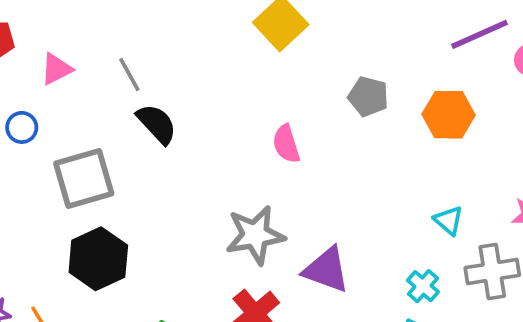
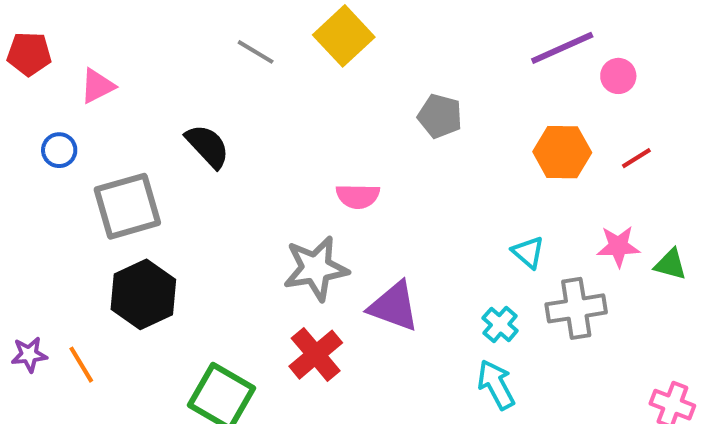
gray line: (129, 75) -> (256, 52), moved, turned -30
orange hexagon: (449, 115) -> (562, 152), moved
pink semicircle: (286, 144) -> (358, 196), moved, turned -72

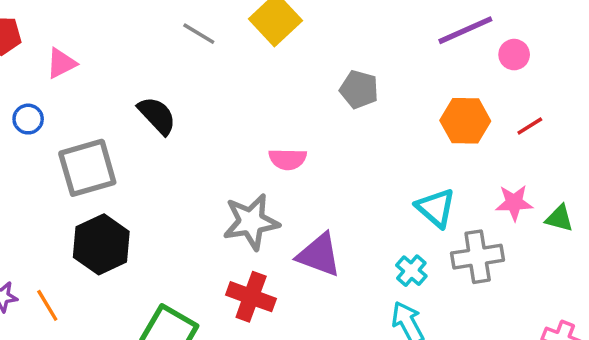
cyan triangle: (528, 252) -> (436, 208), size x1.4
red cross: (316, 355) -> (251, 297), turned -30

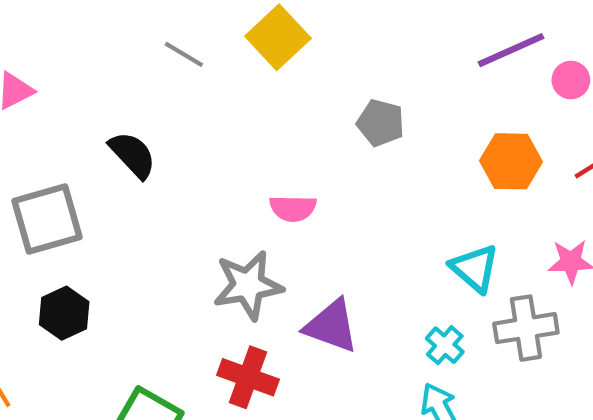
black hexagon: (101, 244) -> (64, 313), size x0.7

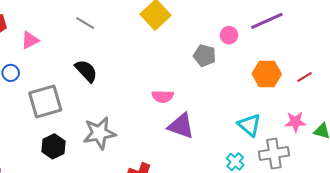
gray line: (184, 54) -> (85, 23), moved
pink circle: (571, 80) -> (229, 35), moved
gray star: (248, 285) -> (99, 133), moved
purple triangle: (331, 326) -> (181, 126), moved

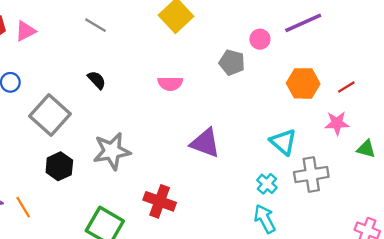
pink triangle: (30, 40) -> (25, 31), moved
black semicircle: (86, 71) -> (97, 80), size x0.7
pink semicircle: (163, 96) -> (170, 83), moved
gray square: (45, 101) -> (50, 115), turned -32
pink star: (295, 122) -> (337, 123), moved

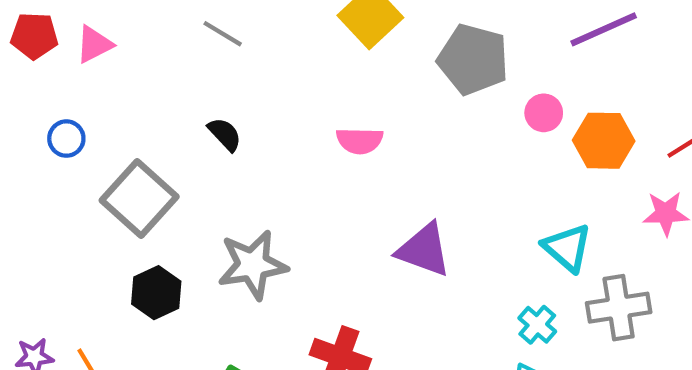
pink circle: (260, 39) -> (544, 113), moved
gray pentagon: (232, 62) -> (473, 59), moved, size x1.5

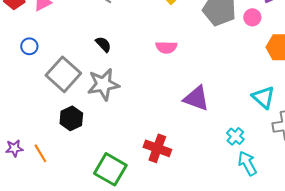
pink circle: (544, 113) -> (252, 17), moved
gray star: (253, 265) -> (103, 84), moved
cyan cross: (537, 325) -> (235, 136), moved

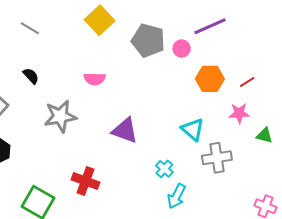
gray star: (103, 84) -> (60, 116), moved
cyan arrow: (247, 163) -> (177, 196), turned -125

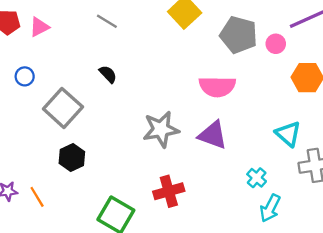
pink semicircle: (95, 79) -> (217, 87), moved, size x1.5
gray star: (60, 116) -> (161, 129), moved
red cross: (85, 181) -> (169, 191), turned -36

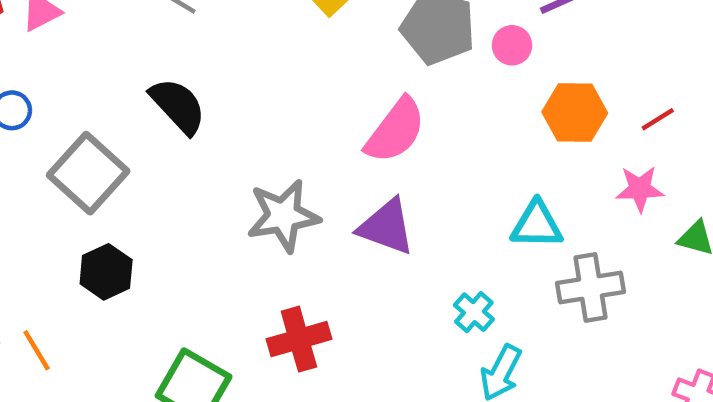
black semicircle: (108, 74) -> (178, 106), size x1.6
pink semicircle: (217, 87) -> (395, 131), turned -54
cyan triangle: (288, 134) -> (537, 225), turned -40

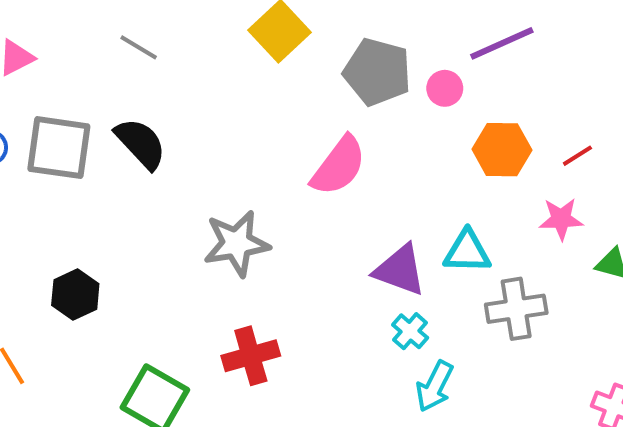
gray square: (88, 173) -> (59, 148), moved, turned -34
purple triangle: (386, 227) -> (400, 270), moved

